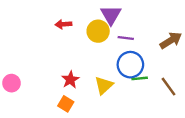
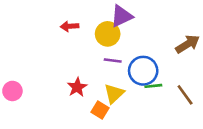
purple triangle: (111, 15) -> (122, 16), turned 35
purple line: (126, 38) -> (113, 61), moved
orange square: (66, 104) -> (100, 110), moved

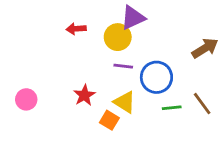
green line: (153, 86) -> (172, 108), moved
pink circle: (12, 91) -> (26, 99), moved
yellow triangle: (114, 94) -> (125, 102), turned -45

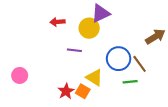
purple line: (123, 66) -> (74, 50), moved
red star: (84, 95) -> (66, 91), moved
brown line: (202, 104) -> (140, 64), moved

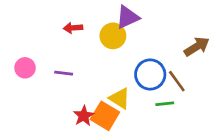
purple line: (74, 50) -> (64, 73), moved
pink circle: (20, 75) -> (25, 68), moved
orange square: (83, 91) -> (105, 116), size x1.5

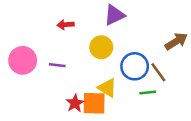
yellow circle: (113, 36) -> (101, 47), moved
pink circle: (25, 68) -> (23, 60), size x1.5
orange square: (105, 116) -> (94, 103), turned -30

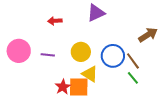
yellow circle: (101, 47) -> (81, 52), moved
green line: (148, 93) -> (133, 78), moved, turned 56

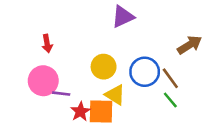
red arrow: (55, 21) -> (47, 44), moved, turned -96
pink circle: (19, 51) -> (43, 81), moved
purple line: (48, 55) -> (61, 94), moved

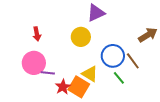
yellow circle: (104, 67) -> (81, 37), moved
green line: (170, 100) -> (119, 78), moved
orange square: (101, 112) -> (79, 87), turned 30

